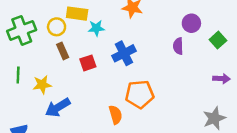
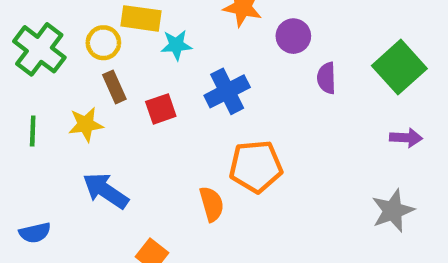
purple circle: (191, 23) -> (293, 36), moved
green cross: (22, 30) -> (39, 49), turned -32
green square: (218, 40) -> (399, 67), size x1.6
yellow star: (42, 85) -> (86, 124), moved
blue arrow: (58, 107) -> (106, 191), turned 65

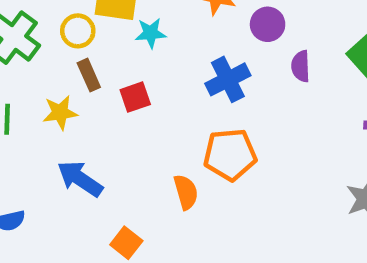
blue cross: (227, 91) -> (228, 79), moved

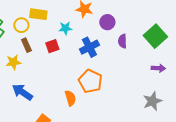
cyan star: (151, 33) -> (65, 28), moved
red square: (135, 97) -> (52, 46), moved
orange pentagon: (230, 154) -> (90, 81), turned 30

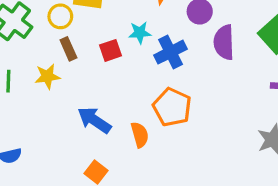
cyan star: (65, 28) -> (140, 33), moved
purple semicircle: (122, 41) -> (224, 42), size x1.5
blue arrow: (22, 92) -> (94, 120), moved

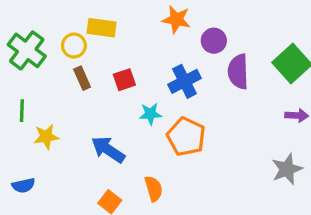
cyan star: (140, 33) -> (150, 114), moved
yellow star: (47, 76) -> (46, 137), moved
orange semicircle: (140, 135) -> (154, 189), moved

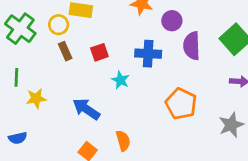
blue cross: (185, 81) -> (148, 54), turned 30
cyan star: (150, 114) -> (120, 80), turned 30
orange pentagon: (186, 137) -> (181, 104), moved

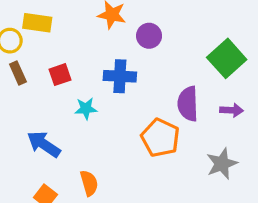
purple semicircle: (192, 46) -> (188, 104), moved
cyan star: (120, 80) -> (86, 109), turned -30

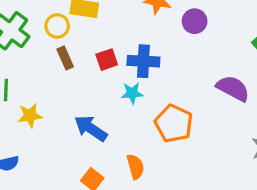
blue cross: (120, 76) -> (143, 61), moved
purple semicircle: (188, 104) -> (233, 88), turned 120
orange pentagon: (160, 138) -> (174, 123), moved

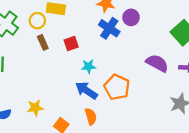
blue cross: (143, 61) -> (109, 28), moved, turned 30
yellow star: (30, 116) -> (35, 108), moved
blue arrow: (91, 128) -> (86, 90), moved

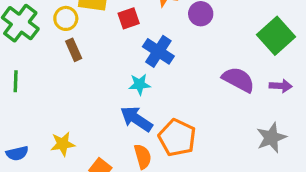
blue cross: (109, 28) -> (158, 51), moved
red square: (71, 44) -> (129, 18), moved
orange pentagon: (117, 87) -> (177, 138), moved

